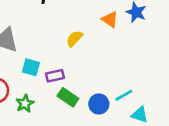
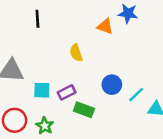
yellow semicircle: (74, 39) -> (76, 53), turned -48
blue circle: (99, 104) -> (112, 85), moved

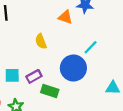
blue circle: (112, 85) -> (73, 68), size x1.5
cyan line: (136, 95) -> (91, 47), moved

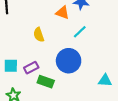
cyan line: (91, 47) -> (80, 32), moved

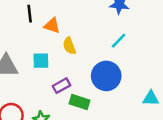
orange triangle: (62, 13) -> (52, 26), moved
cyan square: (11, 66) -> (41, 61), moved

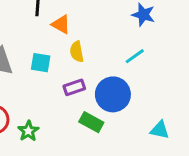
purple rectangle: (62, 86) -> (74, 87), moved
green rectangle: (80, 102) -> (91, 122), moved

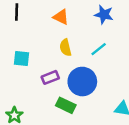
orange triangle: (61, 24) -> (61, 17), moved
yellow semicircle: (77, 52) -> (65, 48), moved

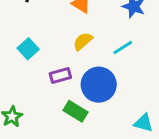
yellow semicircle: (65, 48) -> (83, 41), turned 56
cyan square: (21, 59) -> (28, 49), turned 35

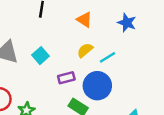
cyan line: (123, 48) -> (107, 57), moved

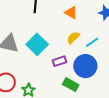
cyan square: (40, 56) -> (37, 44), size x1.5

